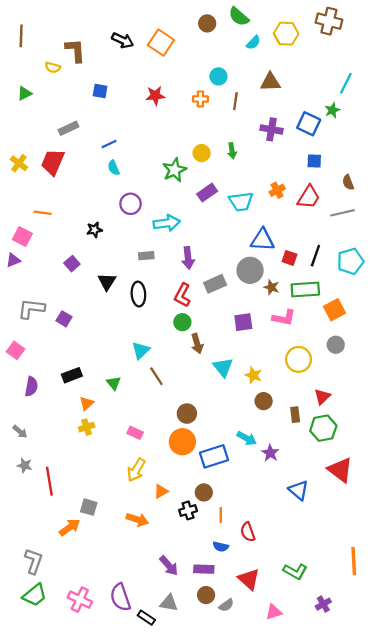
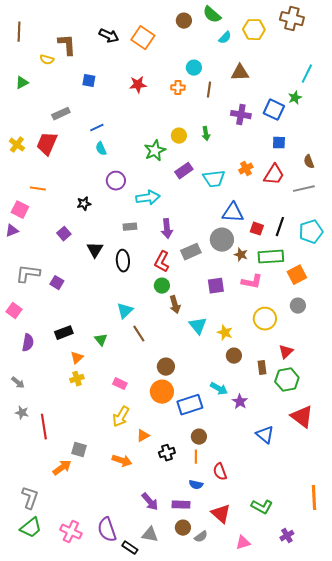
brown circle: (204, 492) -> (199, 437), moved

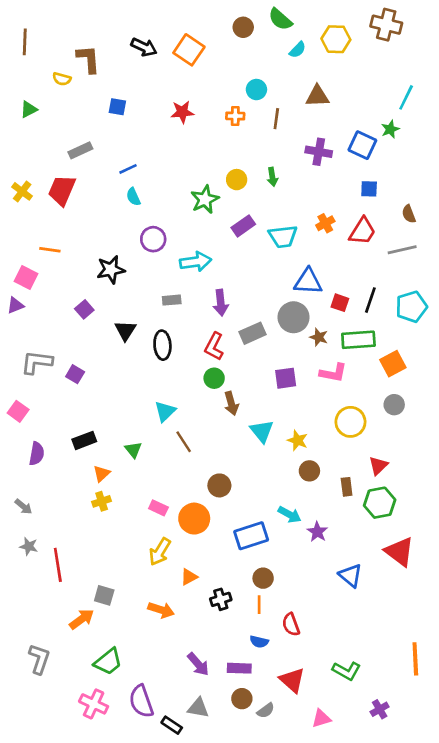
black star: (84, 204) -> (111, 270), size x1.5
orange circle: (162, 392) -> (194, 519), moved
green trapezoid: (31, 528) -> (108, 662), moved

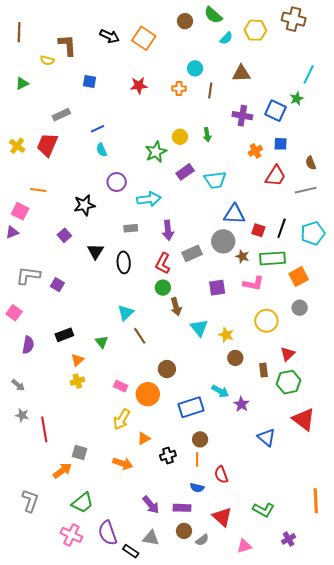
orange cross: (325, 223) -> (255, 151), moved

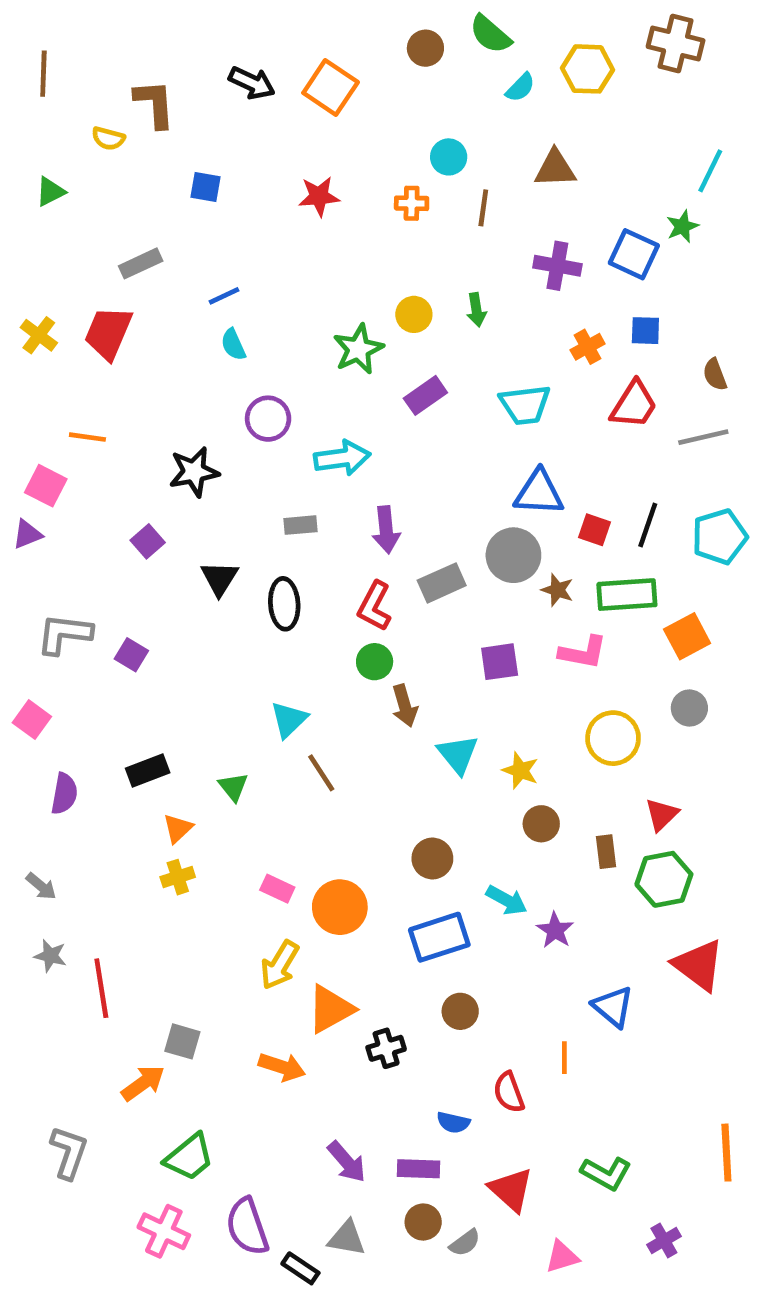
cyan trapezoid: (215, 180) -> (525, 405), moved
brown circle: (167, 369) -> (432, 858), moved
orange triangle: (144, 438) -> (331, 1009), size x1.6
orange line: (197, 460) -> (564, 1058), moved

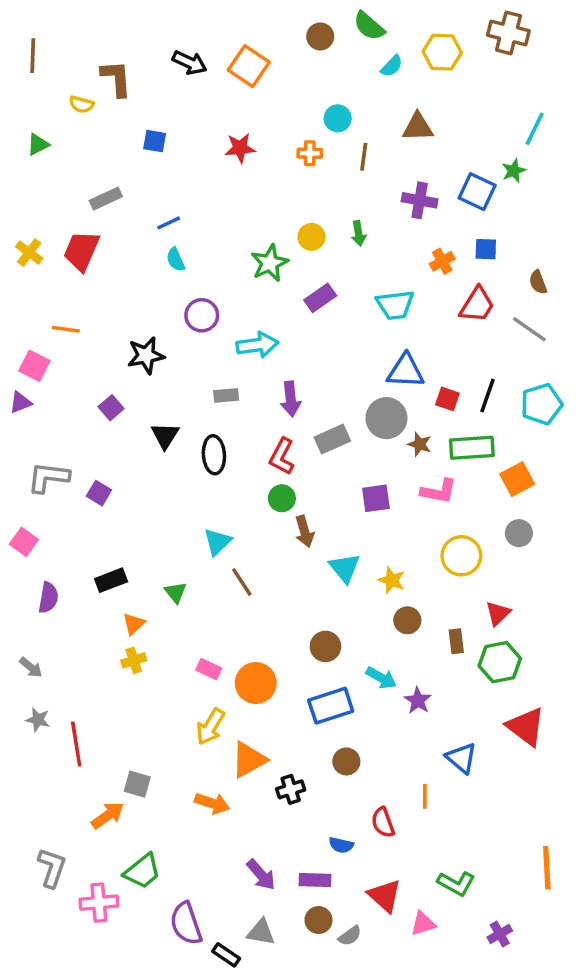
gray line: (703, 437) -> (529, 329), turned 48
pink cross: (164, 1231) -> (99, 903), moved, turned -30
pink triangle: (562, 1257) -> (423, 924), moved

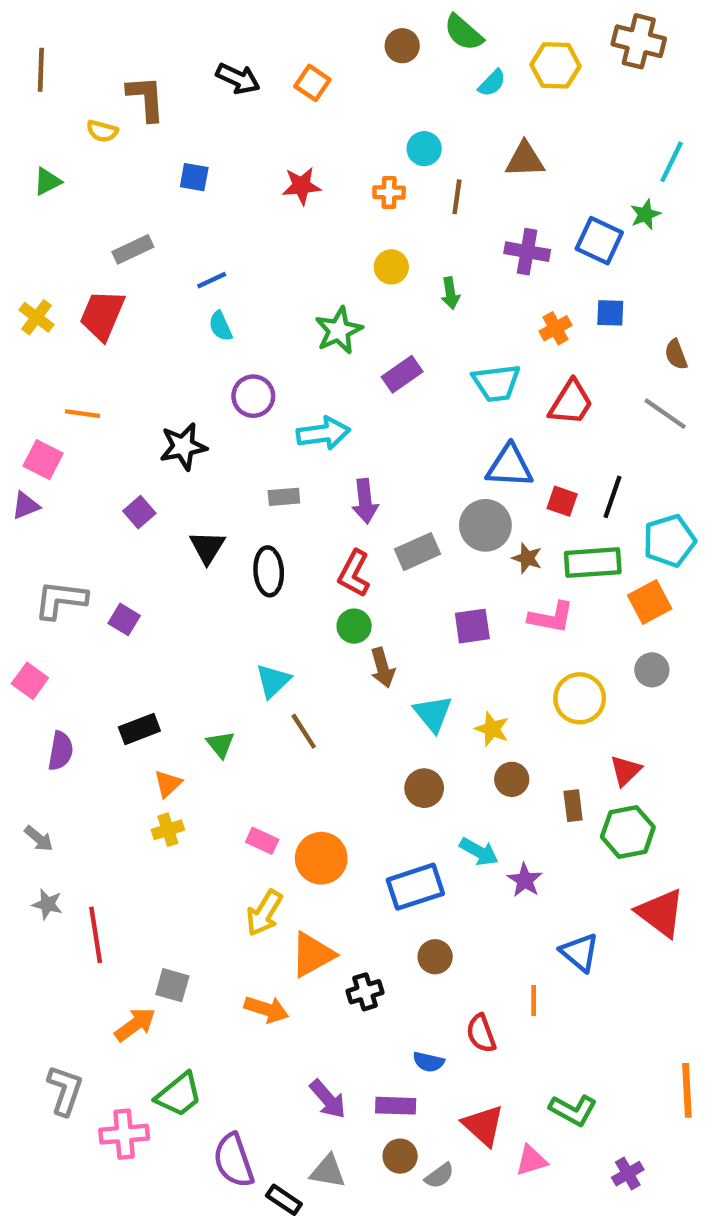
orange square: (249, 66) -> (312, 83), size x0.7
yellow circle: (311, 237) -> (391, 267), moved
red trapezoid: (477, 305) -> (571, 403), moved
cyan pentagon: (542, 404) -> (669, 541), moved
brown circle: (325, 646) -> (424, 788), moved

